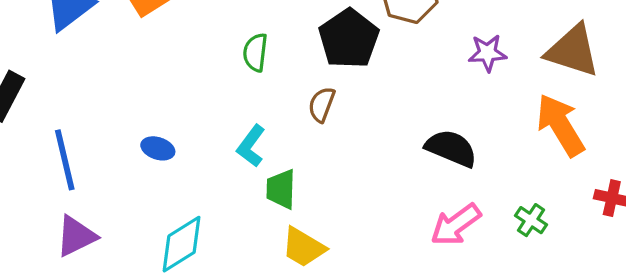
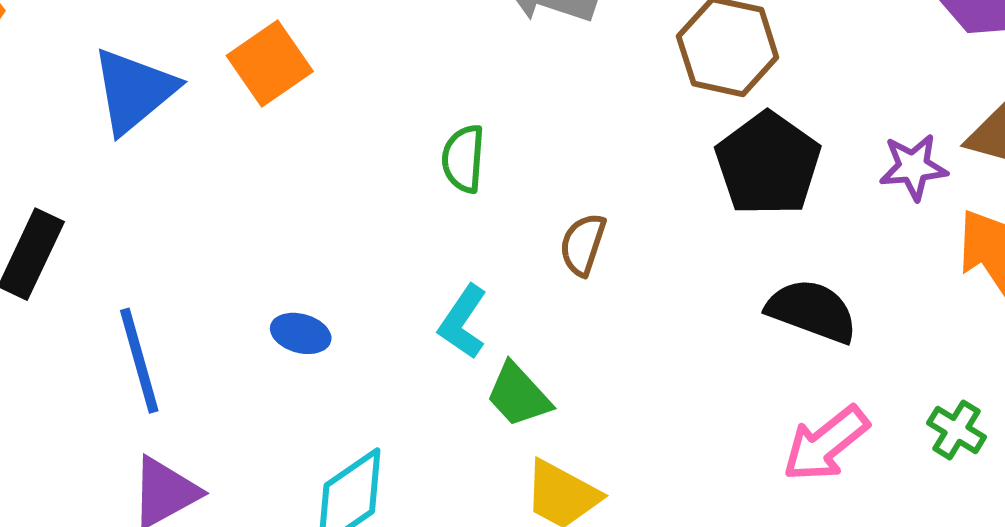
black pentagon: (349, 39) -> (768, 164), moved
purple star: (487, 53) -> (913, 167), moved
green trapezoid: (281, 189) -> (518, 395), turned -42

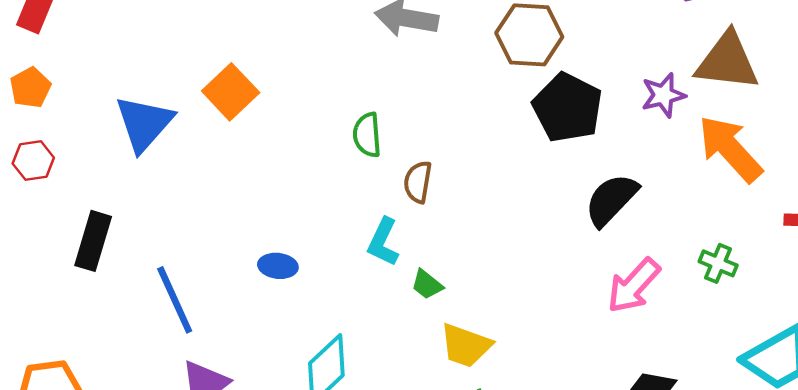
brown semicircle: (583, 244) -> (418, 182), moved
black semicircle: (812, 311) -> (611, 200), turned -58
green trapezoid: (518, 395) -> (427, 284), size x0.7

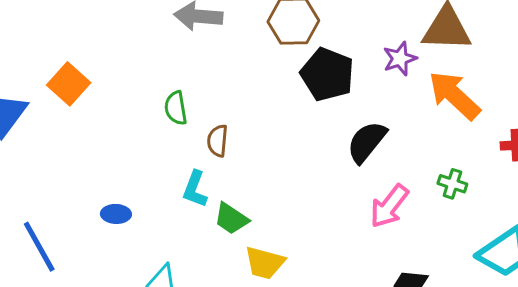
green trapezoid: (427, 284) -> (231, 219), size x1.4

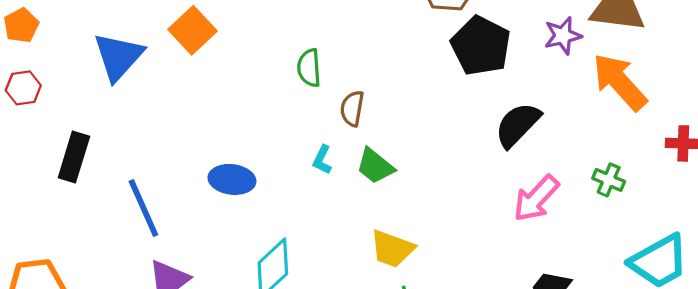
cyan L-shape: (195, 189) -> (322, 160), size x0.7
blue ellipse: (116, 214) -> (232, 179), size x1.4
green trapezoid: (231, 219) -> (375, 166), moved

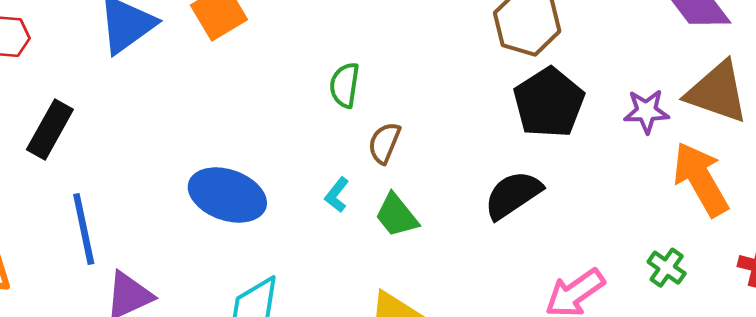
black semicircle: (518, 125) -> (513, 195), moved
blue ellipse: (232, 179) -> (227, 195), size x1.4
green cross: (609, 180) -> (667, 268), moved
blue line: (143, 208) -> (84, 229), moved

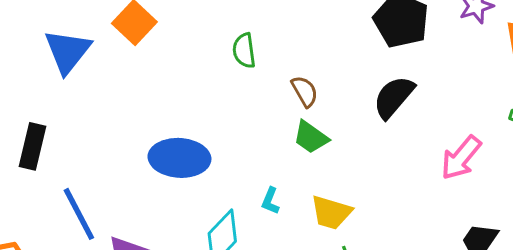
brown semicircle: (384, 143) -> (305, 91), moved, turned 144
cyan L-shape: (337, 195) -> (270, 201), moved

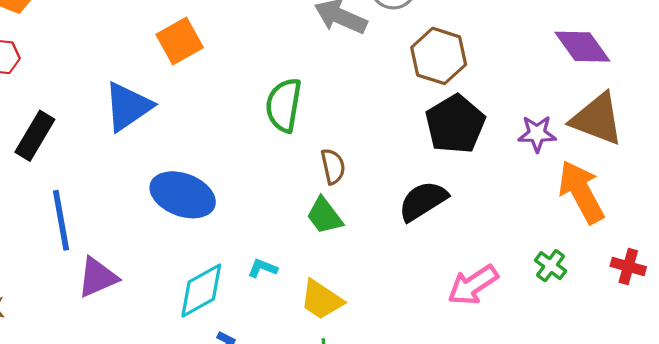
blue triangle: (68, 51) -> (128, 107), moved
green semicircle: (244, 51) -> (284, 105), size x1.4
cyan L-shape: (270, 201) -> (263, 268), turned 72

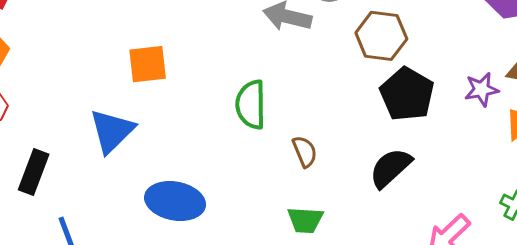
orange square: (180, 41) -> (148, 64), turned 33
green trapezoid: (325, 216) -> (305, 220), moved, turned -39

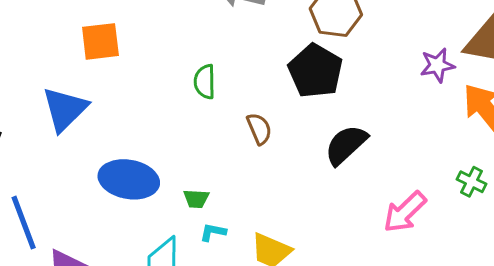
black pentagon: (407, 94) -> (315, 71), moved
green semicircle: (251, 105) -> (205, 82), size x0.7
green trapezoid: (305, 220) -> (196, 199), moved, size x0.7

